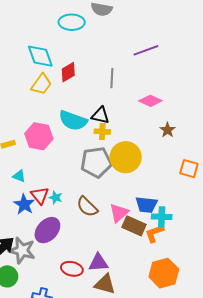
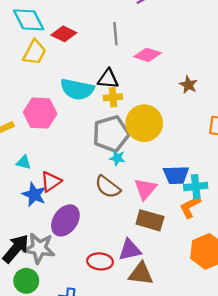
red diamond: (68, 72) -> (64, 34), turned 65
pink diamond: (150, 101) -> (147, 55), moved
red triangle: (40, 195) -> (51, 182), turned 42
cyan star: (56, 198) -> (117, 158), moved
brown rectangle: (134, 226) -> (150, 220), moved

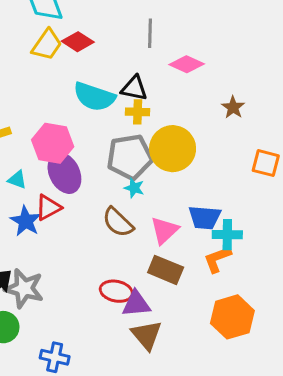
red diamond: (64, 34) -> (78, 42), moved
pink hexagon: (40, 113) -> (53, 143), moved
purple ellipse: (65, 220) -> (64, 173), moved, turned -68
red ellipse: (100, 261) -> (116, 291), moved
brown triangle: (141, 274) -> (147, 335), turned 36

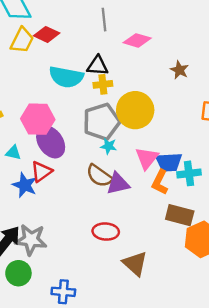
pink triangle: (164, 230) -> (147, 158), moved
orange L-shape: (217, 259) -> (160, 182), moved, turned -35
brown rectangle: (166, 270) -> (180, 215), moved
purple triangle: (136, 304) -> (118, 184), moved

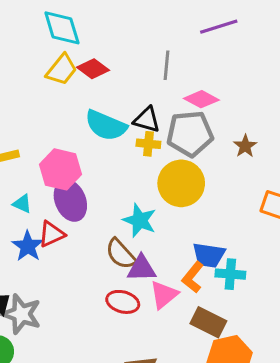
gray pentagon: (101, 122) -> (190, 134), moved
cyan star: (109, 146) -> (140, 220), size x1.6
pink triangle: (147, 158) -> (164, 295), moved
red ellipse: (106, 232) -> (123, 302), moved

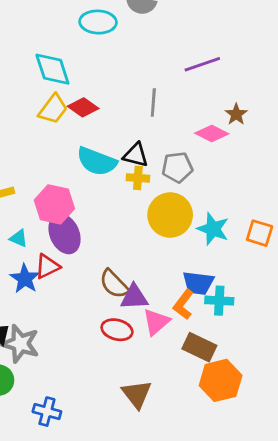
pink diamond: (201, 99) -> (212, 133), moved
gray pentagon: (190, 134) -> (177, 167), size x0.7
brown star: (245, 146) -> (236, 114), moved
cyan star: (140, 220) -> (213, 229), moved

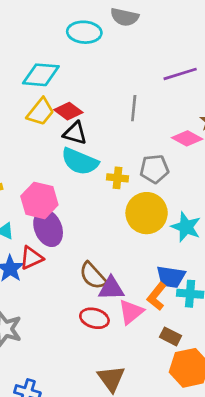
cyan diamond: (52, 69) -> (41, 75), turned -69
black triangle: (136, 155) -> (75, 133), moved
brown rectangle: (199, 347) -> (170, 336), size x0.7

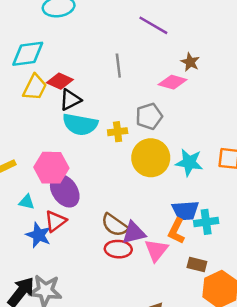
purple line: (180, 74) -> (153, 25), turned 60
black triangle: (75, 133) -> (70, 100), turned -30
red ellipse: (94, 318) -> (118, 249), moved

